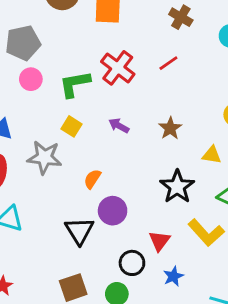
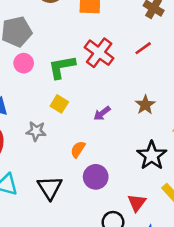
purple arrow: (119, 126) -> (102, 113), moved, turned -66
gray star: (44, 157) -> (36, 131), size x0.7
black triangle: (79, 231) -> (50, 188), moved

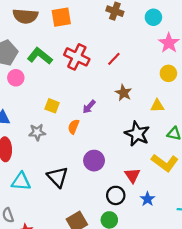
red line: (143, 48) -> (114, 59), moved
green L-shape: (62, 67) -> (40, 56), moved, turned 60
orange semicircle: (78, 149) -> (74, 127), moved

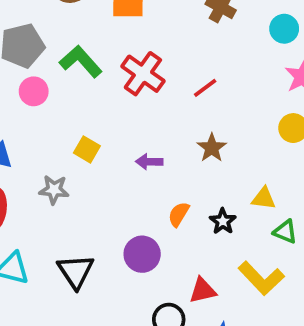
yellow triangle: (157, 106) -> (264, 198), moved
purple arrow: (89, 107) -> (149, 162), turned 40
orange semicircle: (74, 127) -> (179, 214), moved
black star: (137, 134) -> (223, 221), size x0.6
red triangle: (132, 175) -> (203, 290), turned 42

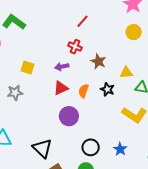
red cross: (143, 74) -> (75, 47), moved, size x0.6
brown star: (212, 148) -> (98, 61), moved
black triangle: (76, 271) -> (42, 148), moved
red triangle: (203, 290) -> (61, 88), moved

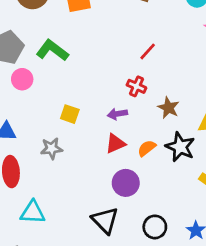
black star: (107, 89) -> (180, 147), size x1.5
orange semicircle: (83, 91) -> (147, 148), turned 32
black triangle: (42, 148) -> (105, 220), moved

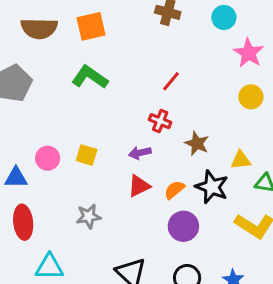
green L-shape: (52, 50) -> (90, 77), moved
pink circle: (22, 79) -> (48, 158), moved
gray star: (52, 148) -> (89, 216), moved
purple circle: (126, 183) -> (183, 226), moved

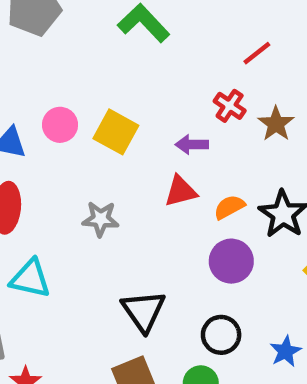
brown star: (197, 144) -> (276, 124), moved
yellow square: (87, 155) -> (116, 132), size x1.4

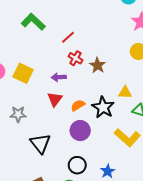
red line: (257, 53) -> (68, 37), moved
red triangle: (181, 191) -> (55, 99), turned -35
black triangle: (143, 311) -> (40, 143), moved

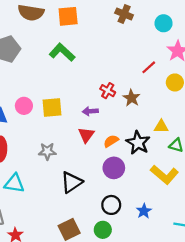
red line: (68, 37) -> (149, 67), moved
yellow square: (23, 73) -> (52, 107), turned -30
black triangle: (40, 143) -> (72, 182), turned 35

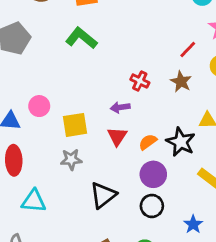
brown star: (131, 98) -> (181, 82), moved
yellow square: (52, 107) -> (75, 125), moved
black circle: (111, 205) -> (152, 206), moved

